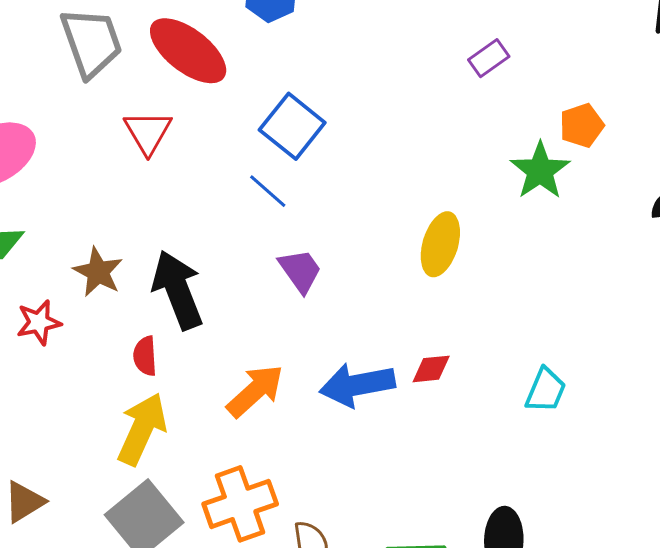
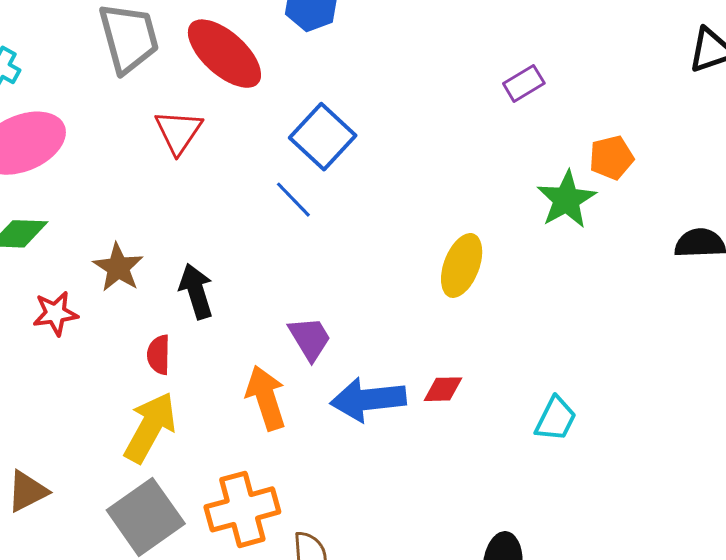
purple trapezoid: (300, 271) -> (310, 338), moved
black arrow: (178, 290) -> (196, 291), size x0.7
orange arrow: (255, 391) -> (266, 398), turned -70

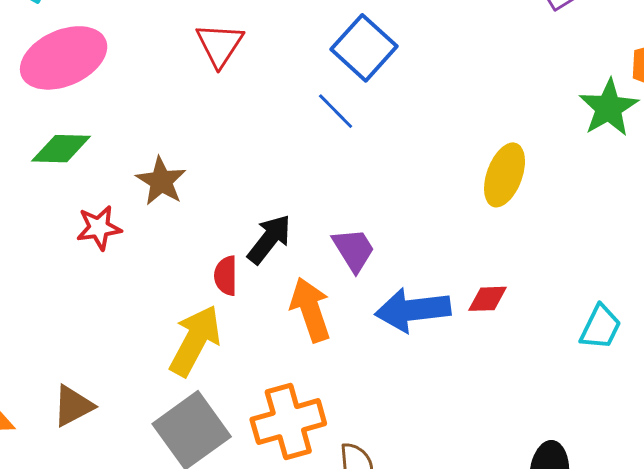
black arrow: (196, 291) -> (269, 239), moved, turned 56
red semicircle: (159, 355) -> (226, 276), moved

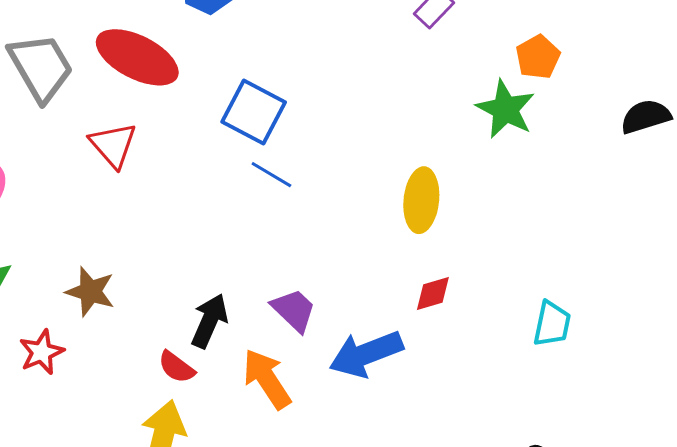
blue line: (336, 111) -> (271, 175), moved
red semicircle: (226, 276) -> (176, 367), turned -39
red diamond: (487, 299) -> (433, 294), moved

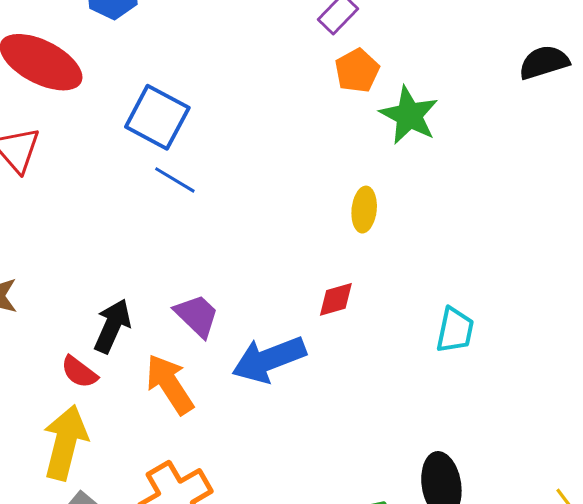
orange pentagon: (538, 57) -> (357, 71), moved
black semicircle: (646, 116) -> (544, 62), moved
yellow ellipse: (421, 200) -> (364, 210), moved, size x0.7

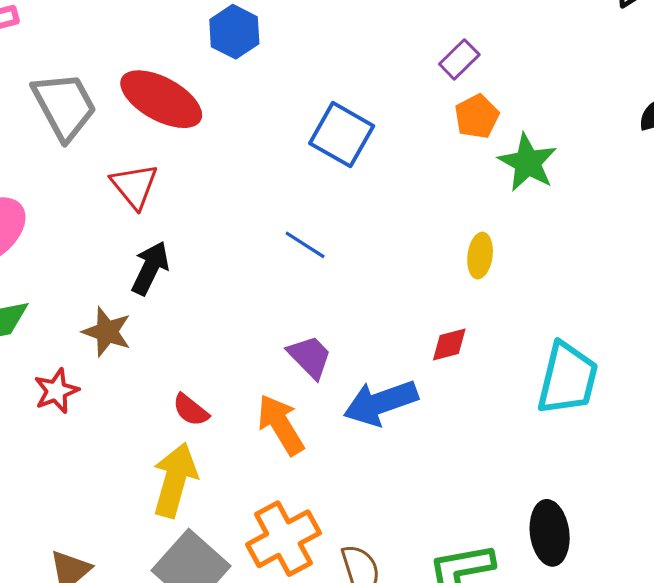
blue square: (157, 117) -> (342, 135), moved
blue line: (175, 180) -> (305, 245), moved
black arrow: (112, 326) -> (150, 268), moved
cyan trapezoid: (455, 330) -> (567, 379), size x1.6

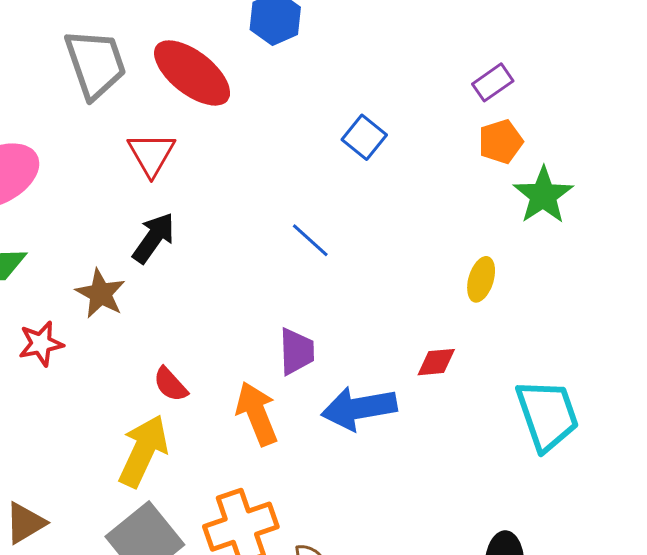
blue square: (342, 135) -> (364, 137), size x0.7
purple trapezoid: (310, 357) -> (297, 351), turned 33
cyan trapezoid: (567, 379) -> (547, 415), turned -42

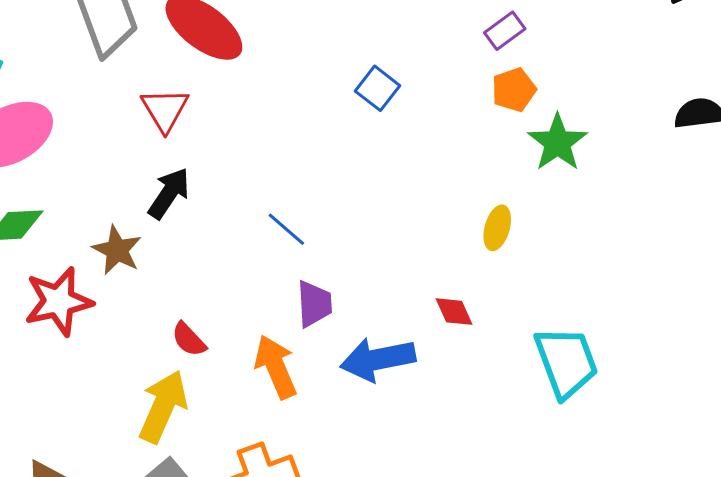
blue line: (310, 240) -> (286, 229), moved
red star: (41, 344) -> (58, 301), size x1.5
red diamond: (436, 362) -> (454, 312), turned 72

